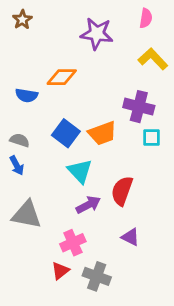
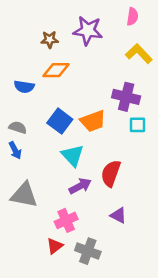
brown star: (22, 20) -> (50, 40), moved, turned 30

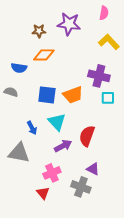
blue square: (60, 121) -> (47, 95), turned -30
gray semicircle: (18, 127) -> (11, 92), moved
blue arrow: (15, 150) -> (32, 128), moved
red triangle: (55, 246) -> (43, 193), turned -32
gray cross: (88, 251) -> (81, 187), moved

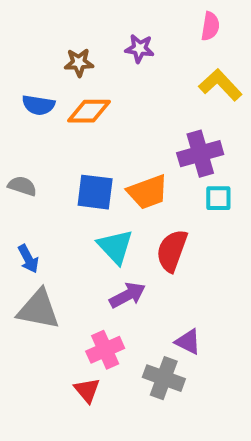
purple star: (69, 24) -> (140, 48), size x0.6
blue semicircle: (19, 68) -> (38, 105), moved
purple cross: (99, 76) -> (200, 154), turned -30
blue arrow: (32, 128) -> (28, 259), moved
red semicircle: (87, 136) -> (172, 251), moved

